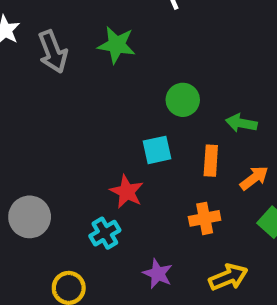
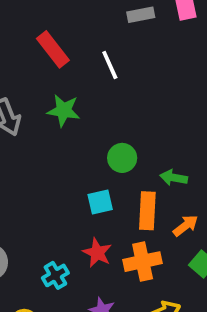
orange rectangle: (211, 161) -> (147, 211), size x1.4
red star: (127, 192) -> (97, 253), moved
orange cross: (205, 218) -> (143, 262), size x1.4

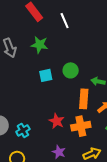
cyan square: (100, 202) -> (46, 75), moved
cyan cross: (55, 275) -> (23, 130), moved

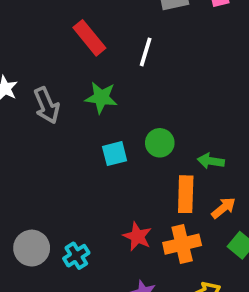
white line: (65, 21) -> (146, 52), turned 42

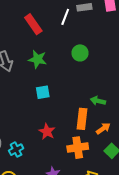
white line: (146, 52) -> (65, 17), moved
green circle: (160, 143) -> (80, 53), moved
red star: (137, 236) -> (47, 132), moved

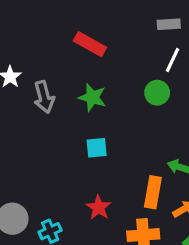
white line: (65, 17) -> (172, 60), moved
red rectangle: (33, 24) -> (90, 44), turned -30

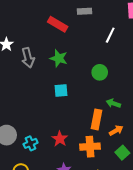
gray rectangle: (169, 24) -> (85, 11), moved
green circle: (157, 93) -> (100, 72), moved
red star: (99, 207) -> (60, 139), moved

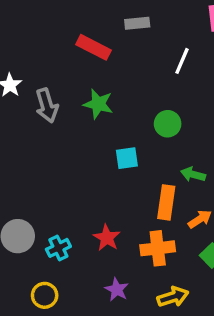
cyan square: (61, 90) -> (127, 158), moved

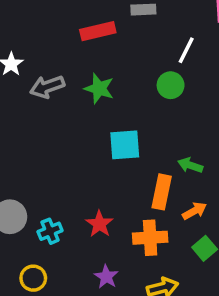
red rectangle: (93, 47) -> (98, 31), turned -44
gray arrow: (47, 105) -> (47, 87), turned 84
green circle: (168, 124) -> (171, 85), moved
cyan square: (127, 158) -> (125, 145), size x1.4

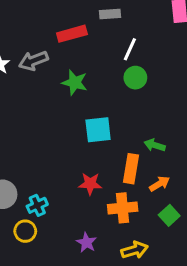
white line: (186, 50) -> (130, 49), moved
gray arrow: (47, 87) -> (33, 61), moved
red star: (99, 224) -> (90, 184), moved, turned -30
yellow circle: (33, 278) -> (25, 231), moved

